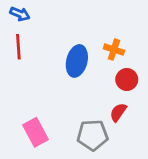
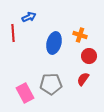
blue arrow: (20, 14) -> (29, 17), moved, turned -48
gray pentagon: (93, 135) -> (51, 84), moved

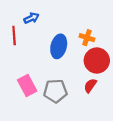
red circle: (89, 56) -> (97, 60), size x1.5
pink rectangle: (25, 93) -> (27, 86), moved

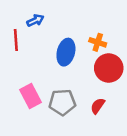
red semicircle: (90, 86) -> (98, 106), moved

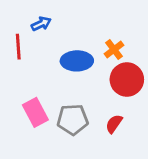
orange cross: (98, 42) -> (114, 49), turned 35
blue ellipse: (66, 52) -> (77, 61), turned 75

